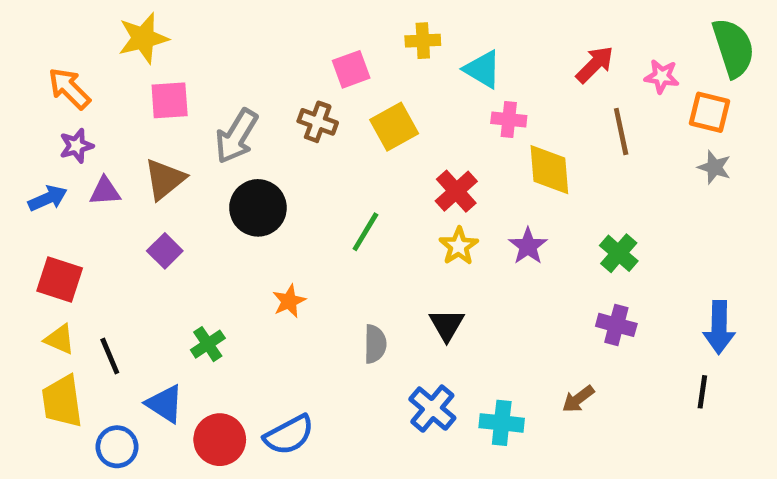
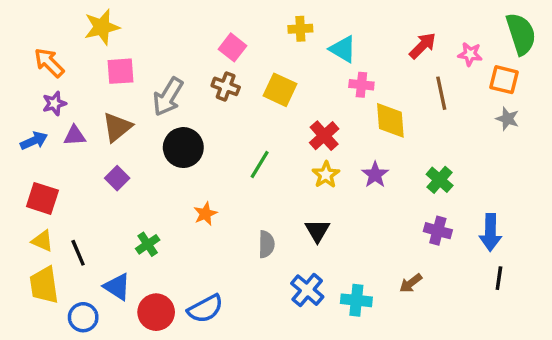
pink square: (351, 69) -> (232, 47), moved, turned -32
yellow square: (394, 127) -> (280, 90), turned -36
blue arrow: (719, 327) -> (490, 232), moved

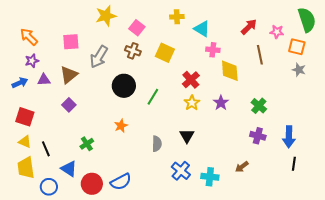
yellow star: (102, 27) -> (106, 16), moved
black circle: (183, 148) -> (124, 86), moved

